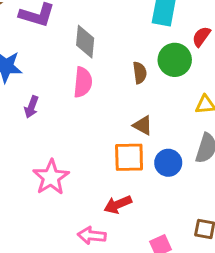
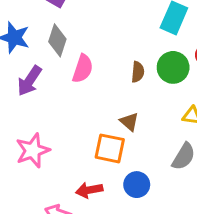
gray diamond: (85, 42) -> (57, 40), moved
purple arrow: (31, 107) -> (29, 81), size x1.5
blue circle: (168, 163) -> (137, 185), moved

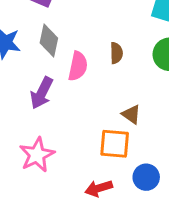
brown semicircle: (138, 72) -> (116, 53), moved
purple arrow: (29, 81) -> (42, 93), moved

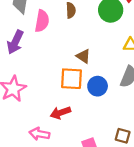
blue circle: (146, 177) -> (98, 86), moved

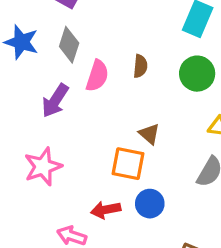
blue circle: (98, 86) -> (150, 204), moved

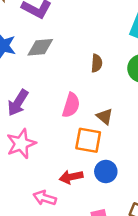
gray diamond: (69, 45) -> (40, 47), turned 68
pink semicircle: (97, 76) -> (71, 105), moved
purple arrow: (55, 101) -> (18, 103), moved

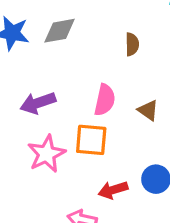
purple arrow: (18, 103) -> (38, 103), turned 44
orange square: (88, 140) -> (91, 140), moved

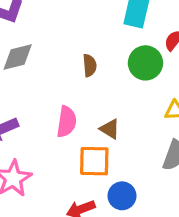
orange square: (91, 140) -> (94, 161), moved

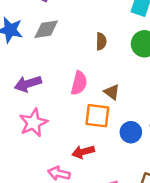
blue circle: (122, 196) -> (131, 132), moved

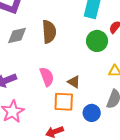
brown semicircle: (101, 41) -> (49, 32), moved, size x1.6
pink semicircle: (79, 83) -> (47, 77), turned -30

